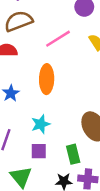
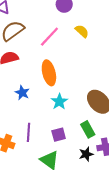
cyan star: (41, 124) -> (59, 102), moved

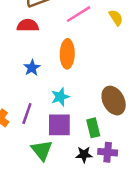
cyan star: (59, 102) -> (60, 97), moved
purple square: (59, 135) -> (59, 125), size x1.5

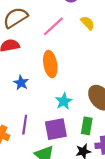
cyan star: (60, 97) -> (64, 101), moved
green rectangle: (93, 128) -> (87, 126), turned 35

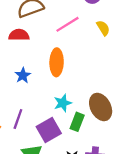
green rectangle: (87, 126) -> (77, 122), moved
purple square: (56, 129) -> (49, 130), turned -30

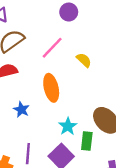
yellow semicircle: (103, 28) -> (84, 60), moved

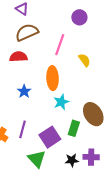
pink line: (52, 48) -> (60, 45), turned -35
cyan star: (68, 126) -> (61, 102), moved

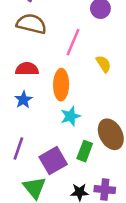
brown semicircle: (27, 32) -> (31, 24), turned 35
red semicircle: (18, 57) -> (27, 69), moved

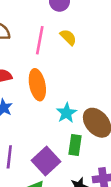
yellow semicircle: (104, 64) -> (68, 37), moved
cyan star: (71, 116) -> (66, 113), moved

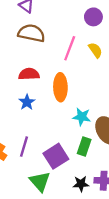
cyan star: (66, 113) -> (82, 117), turned 30

